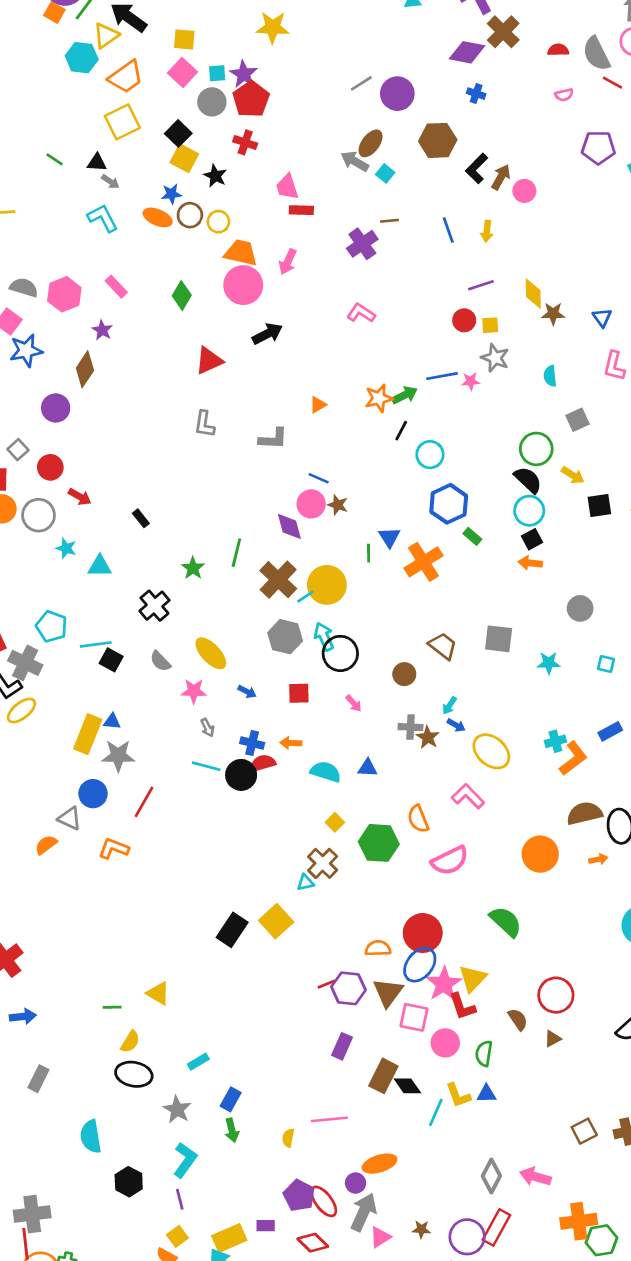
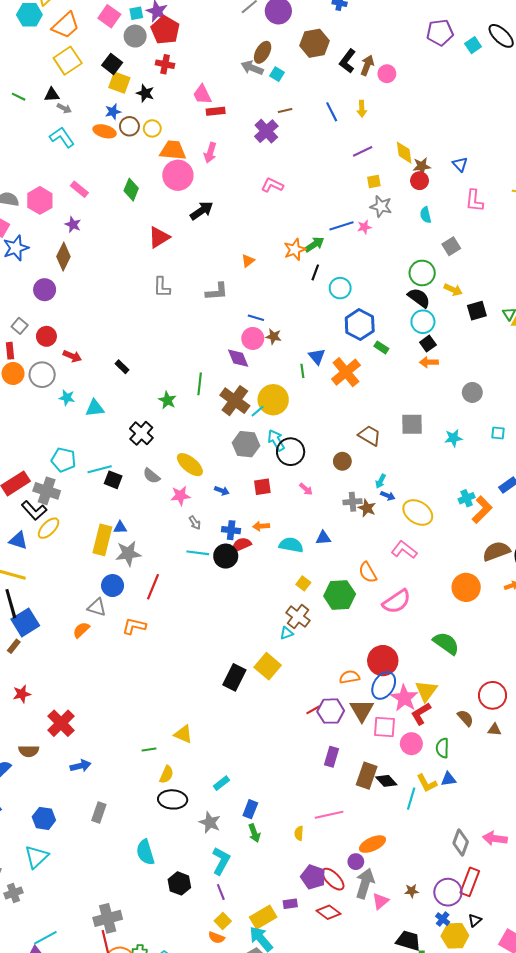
red circle: (464, 320) -> (420, 181), moved
red L-shape: (462, 1006) -> (421, 714), turned 85
brown triangle: (553, 1039) -> (494, 730), turned 40

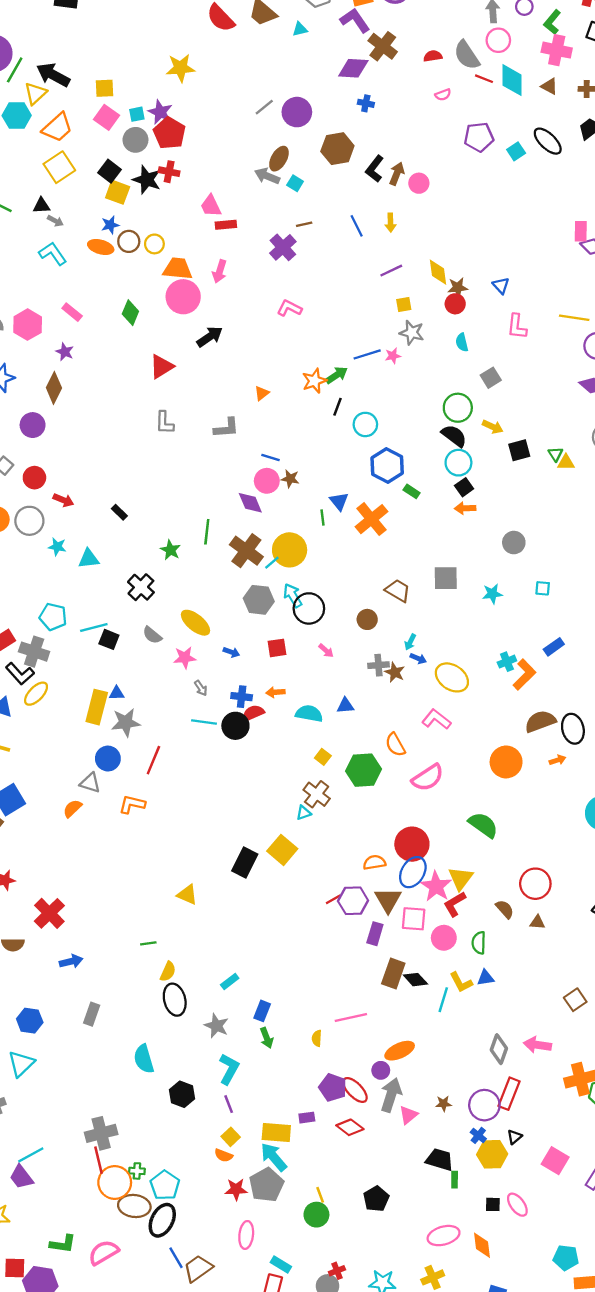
black star: (145, 93) -> (147, 180), moved, size x1.4
yellow triangle: (183, 734) -> (187, 895), moved
purple rectangle: (331, 757) -> (375, 934), moved
black ellipse: (173, 799) -> (175, 1000), turned 72
yellow rectangle: (263, 917) -> (276, 1132), turned 35

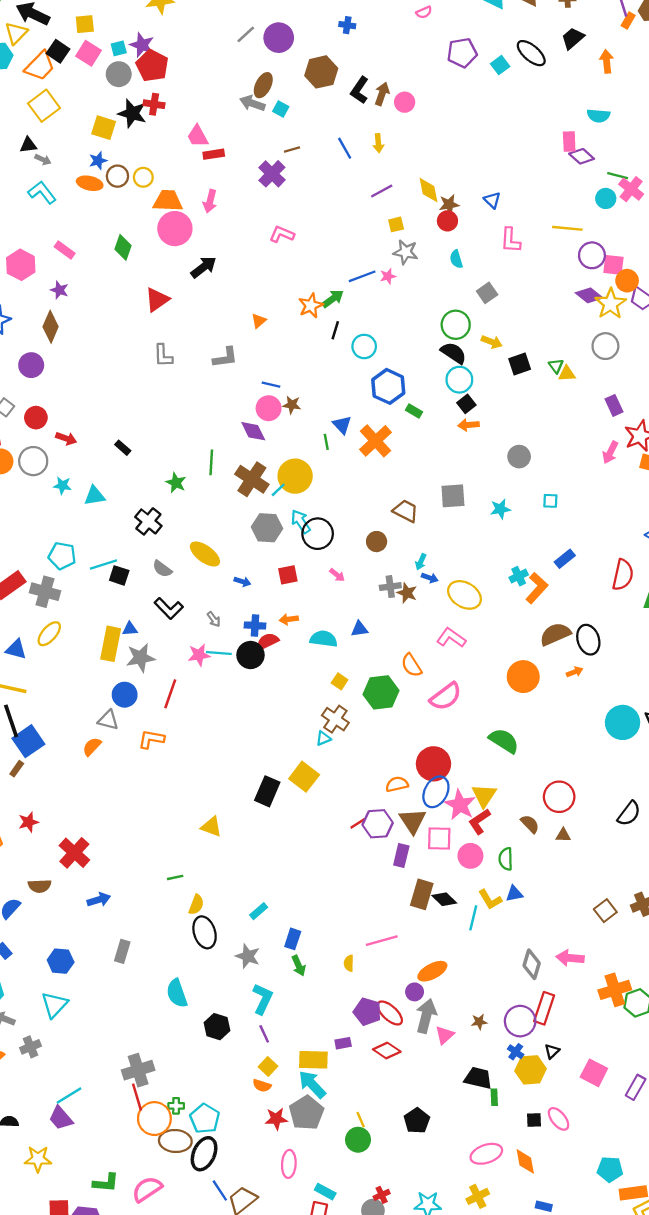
black square: (110, 171) -> (58, 51), moved
pink star: (185, 658) -> (199, 655), moved
black L-shape: (20, 674) -> (169, 608), moved

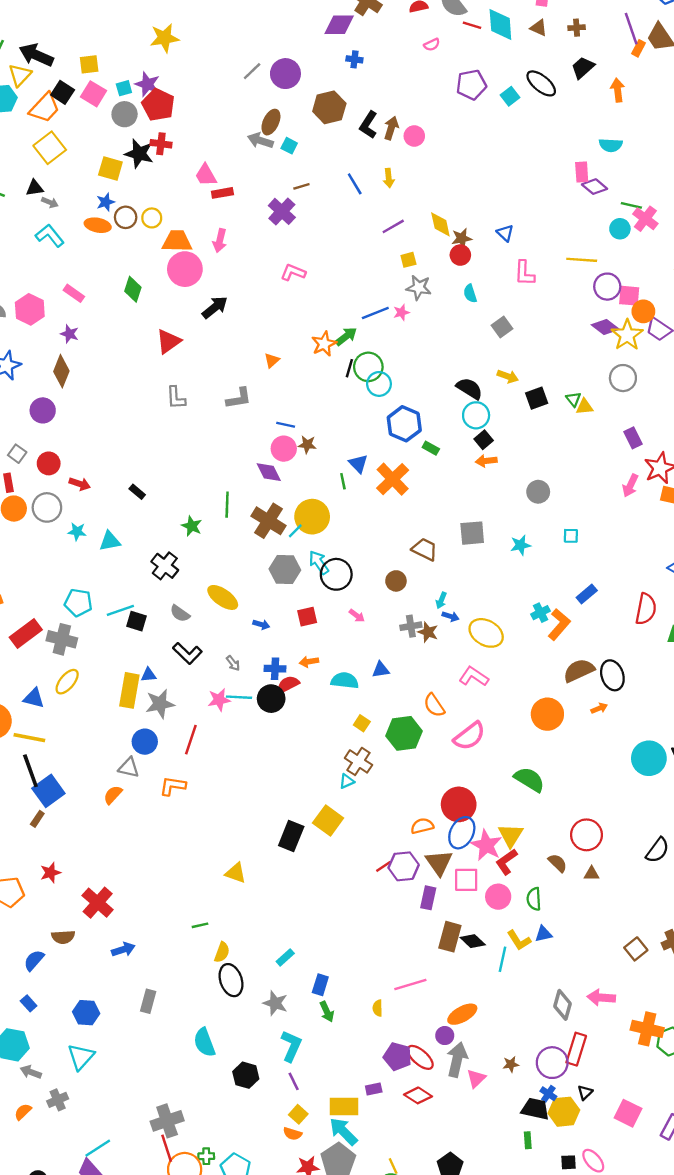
green circle: (456, 325) -> (368, 367), moved
orange cross: (615, 990) -> (647, 1029), turned 32
black trapezoid: (478, 1078) -> (535, 1109), moved

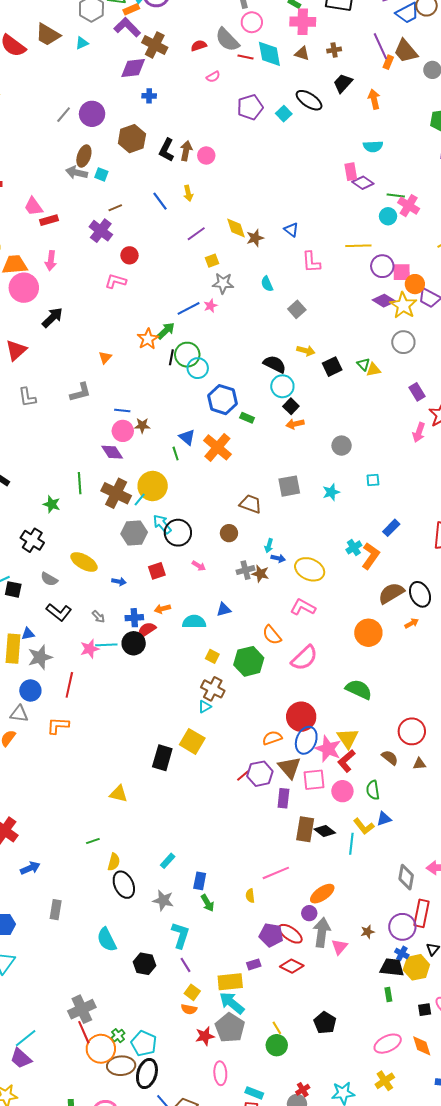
red circle: (460, 255) -> (129, 255), moved
green cross: (206, 1156) -> (118, 1036), turned -32

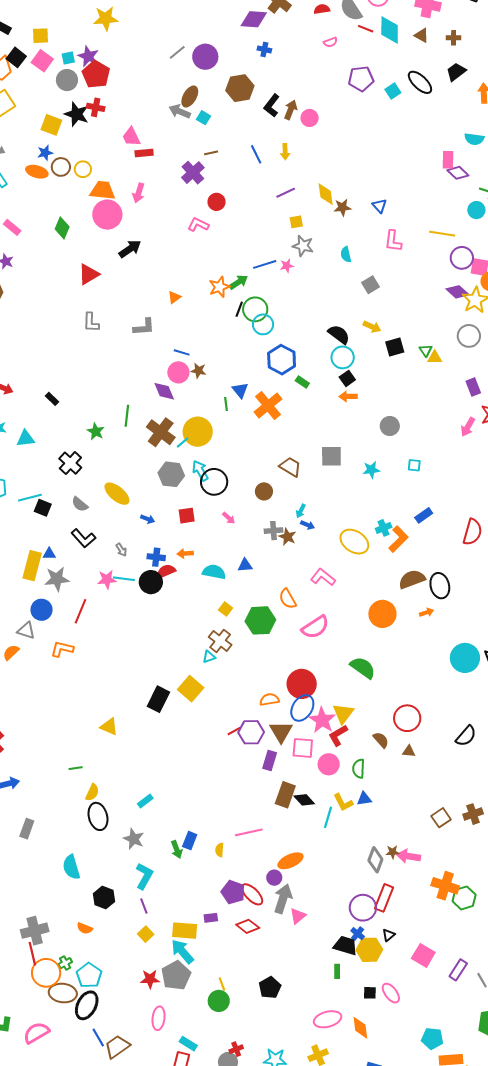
yellow ellipse: (310, 569) -> (354, 542), moved
blue rectangle: (200, 881) -> (190, 841), moved
brown star: (368, 932) -> (393, 852), moved
orange semicircle: (189, 1009) -> (85, 928), moved

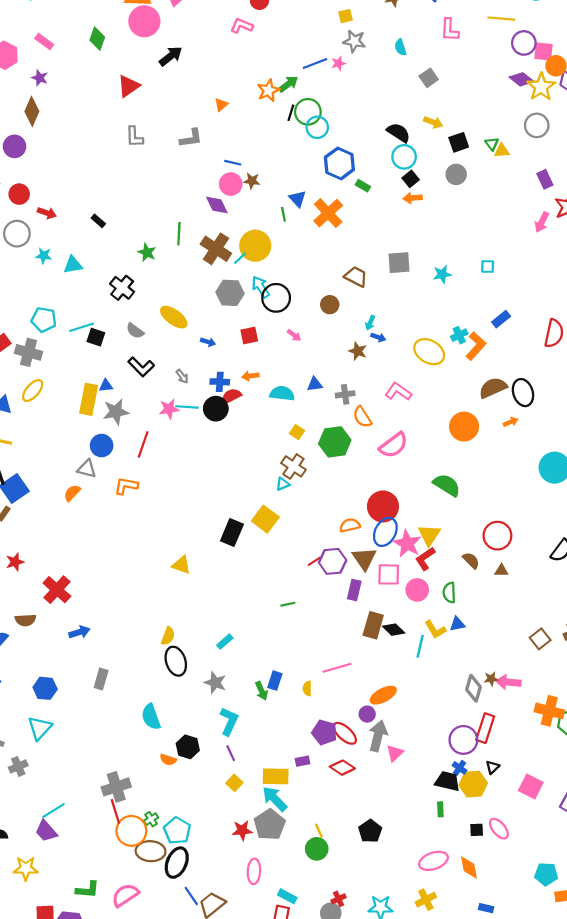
gray circle: (390, 426) -> (456, 174), moved
gray cross: (273, 531) -> (345, 394), moved
green line: (76, 768) -> (288, 604), moved
orange semicircle: (85, 928) -> (168, 760), moved

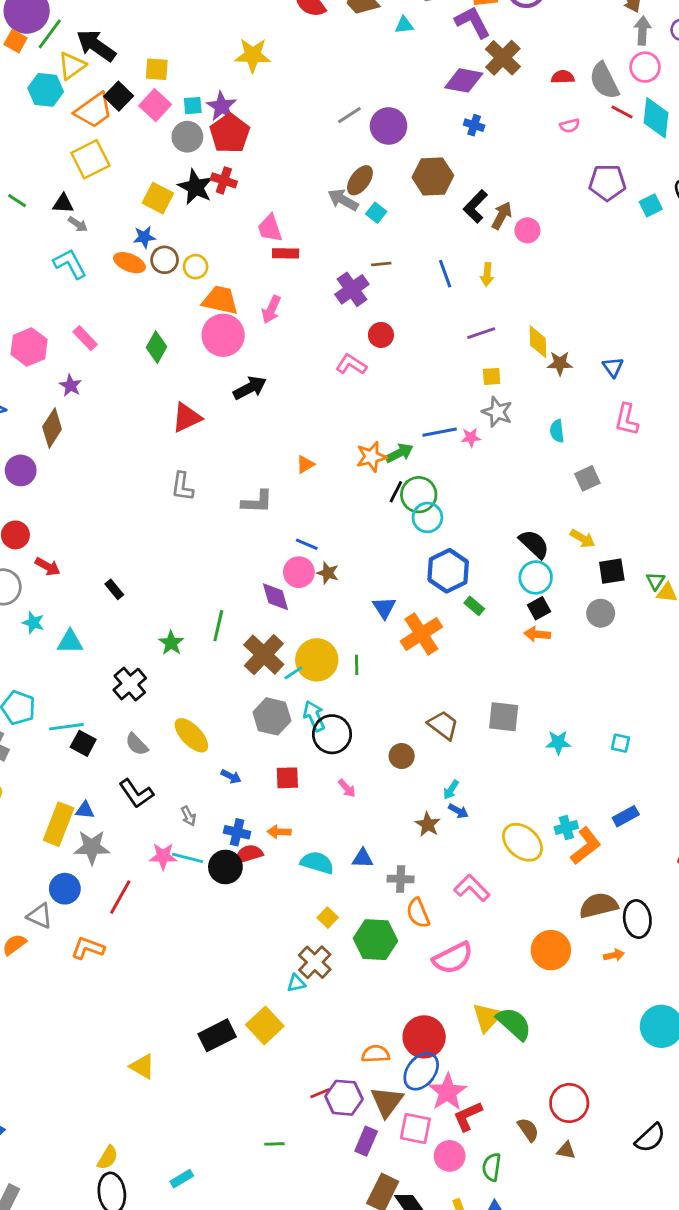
green line: (283, 214) -> (357, 665), moved
black rectangle: (232, 533) -> (217, 1035), turned 30
yellow triangle: (429, 535) -> (487, 1017), moved

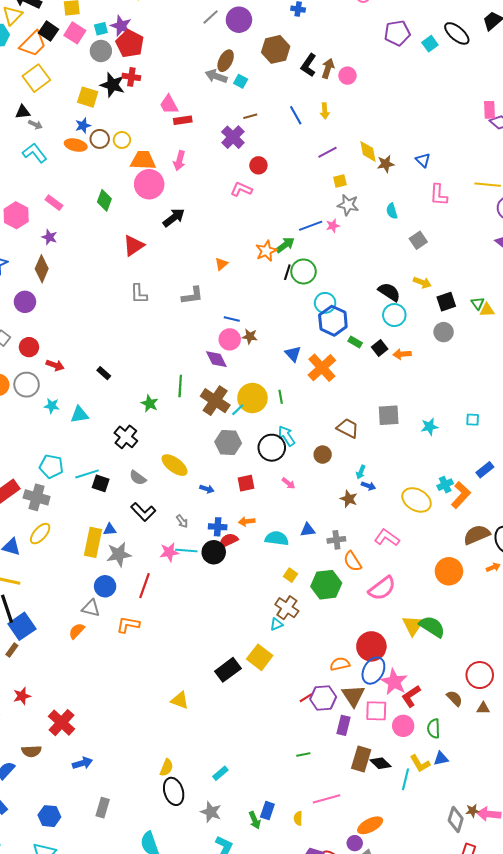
cyan circle: (427, 517) -> (325, 303), moved
black square: (539, 608) -> (380, 348), moved
cyan arrow: (314, 716) -> (286, 436), moved
green line: (274, 1144) -> (303, 754), moved

